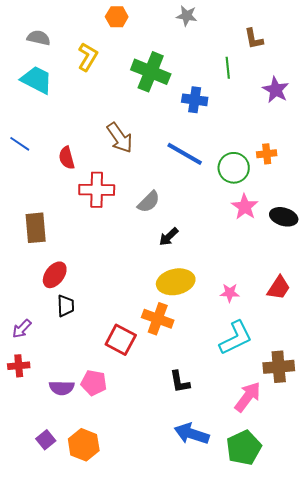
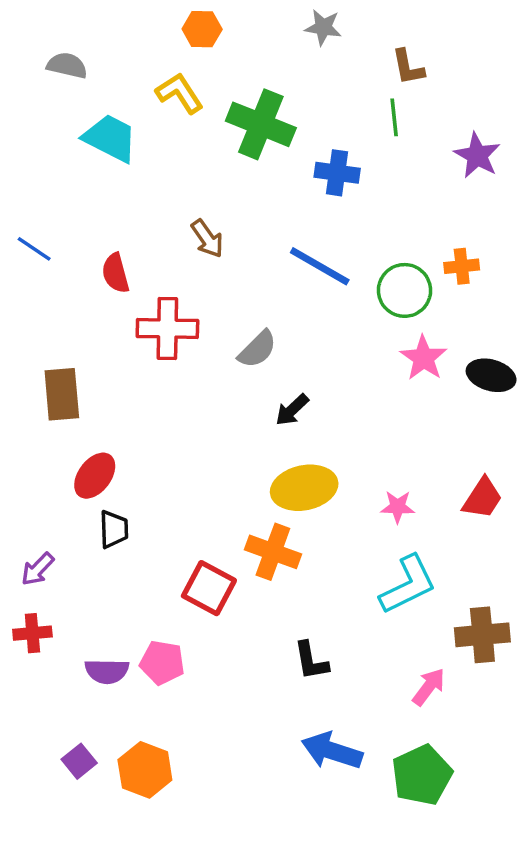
brown L-shape: (254, 39) -> (408, 67), moved
yellow L-shape: (88, 57) -> (180, 93), moved, turned -64
cyan trapezoid: (37, 80) -> (110, 138), moved
brown arrow: (120, 138) -> (207, 239), size x0.7
pink arrow: (248, 397) -> (429, 687), size x0.7

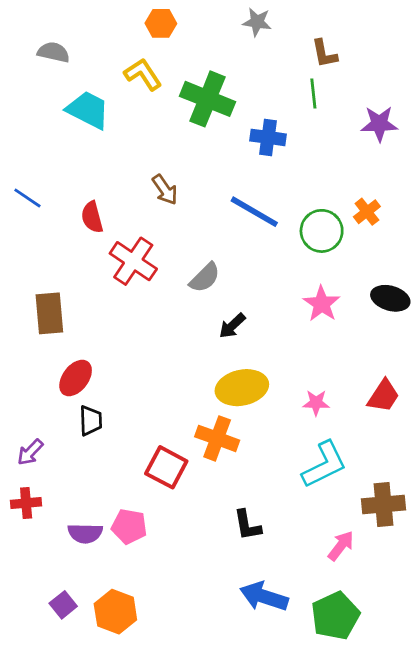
purple star: (477, 155) -> (379, 124), turned -30
orange cross: (462, 266) -> (367, 212), turned -32
red cross: (167, 329) -> (133, 261), turned 33
pink star: (424, 358) -> (322, 304), moved

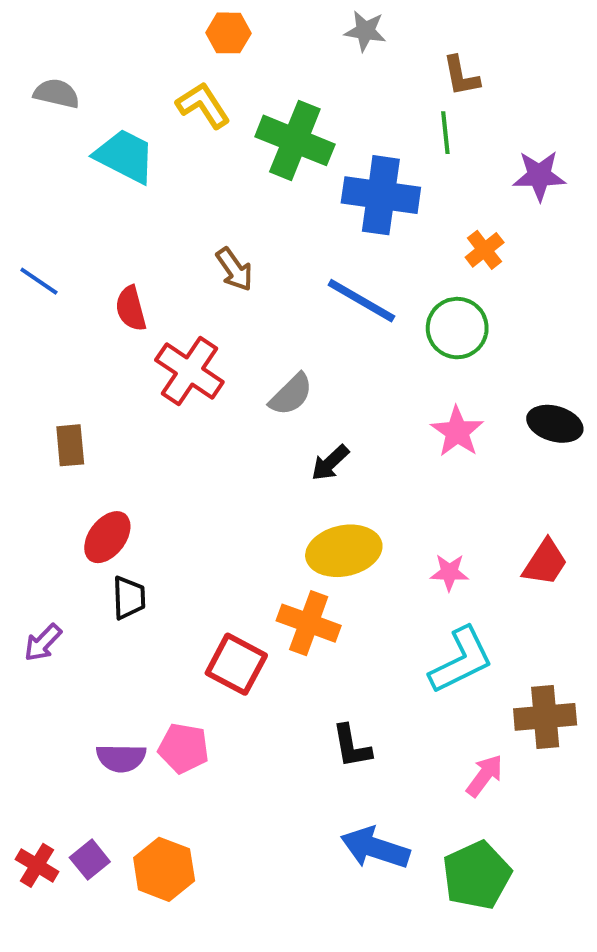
gray semicircle: (54, 52) -> (57, 94), moved
blue cross: (268, 137) -> (381, 195), size x1.5
orange cross: (367, 212) -> (485, 250), moved
brown rectangle: (49, 313) -> (70, 445), size x0.7
red cross: (26, 503) -> (37, 865), moved, turned 36

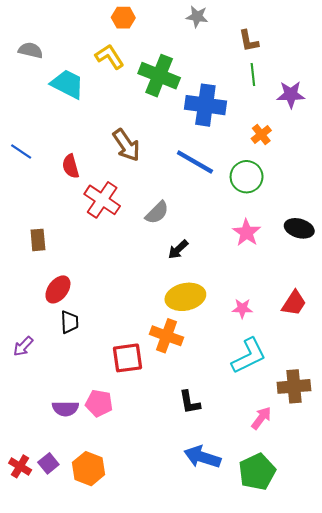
green line: (445, 133) -> (253, 75), moved
brown arrow: (234, 269) -> (126, 145), size x1.4
red square: (236, 664) -> (127, 358), turned -36

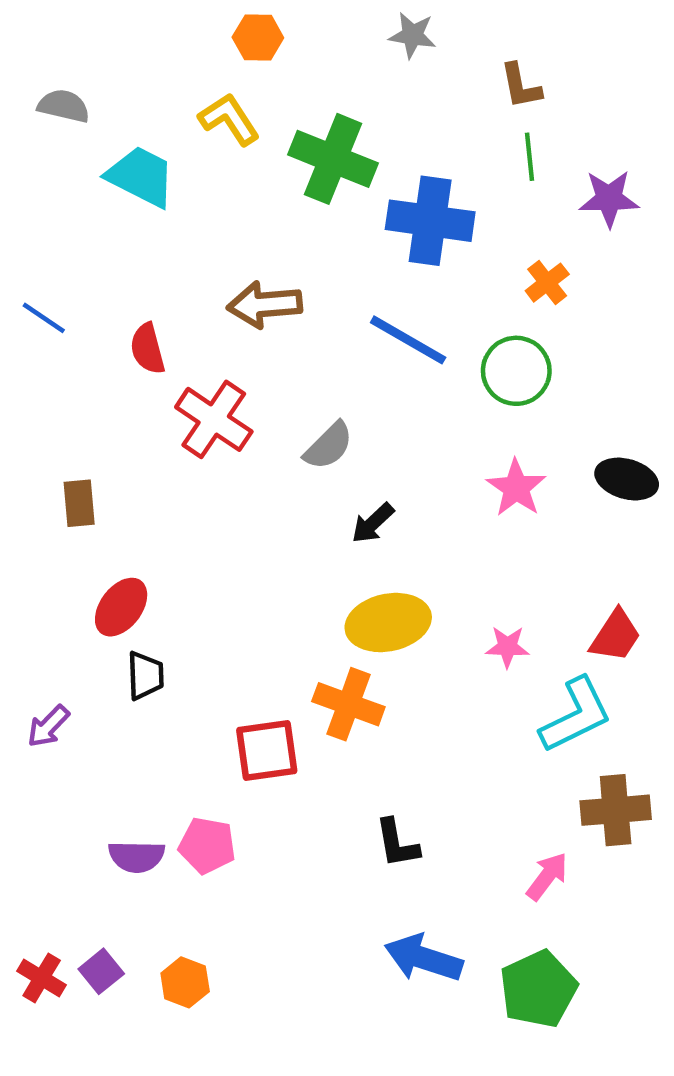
brown arrow: (126, 145) -> (265, 305), turned 120
cyan L-shape: (249, 356) -> (576, 715), moved
orange hexagon: (89, 469) -> (185, 982), size x0.7

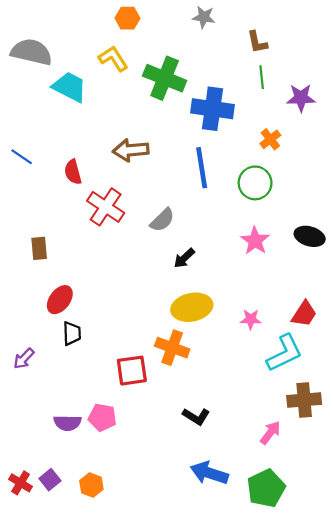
gray semicircle: (64, 106) -> (31, 52), size x1.6
blue line: (408, 340) -> (202, 168), turned 51
black L-shape: (397, 843) -> (196, 416), turned -48

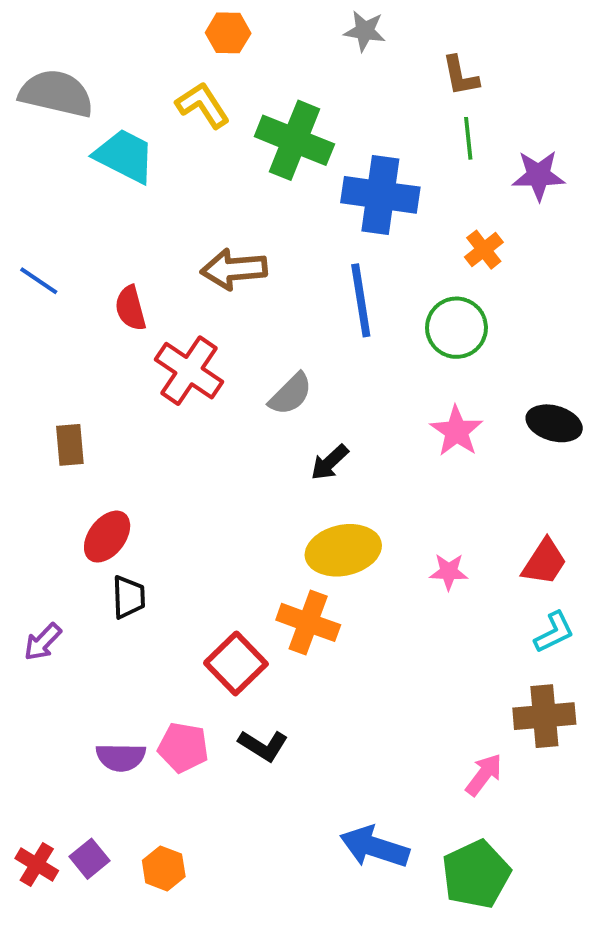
cyan L-shape: (285, 353) -> (554, 632), moved, size x0.6
red square: (132, 371) -> (236, 663), turned -36
black L-shape: (196, 416) -> (263, 745), moved

